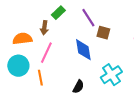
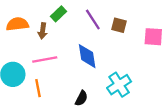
brown square: (103, 33) -> (119, 25), moved
orange semicircle: (22, 39) -> (17, 24), moved
pink line: (46, 53) -> (45, 60), turned 55

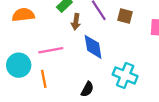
brown arrow: (43, 31) -> (76, 22), moved
cyan cross: (119, 85) -> (125, 75), turned -35

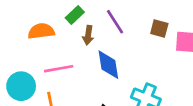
orange semicircle: (23, 15) -> (41, 31), moved
brown square: (125, 16) -> (159, 28), moved

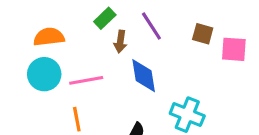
orange semicircle: (41, 31) -> (49, 37), moved
cyan circle: (21, 86) -> (44, 74), moved

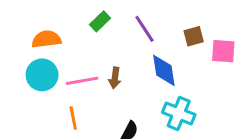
brown square: (203, 34) -> (194, 36), turned -30
brown arrow: (120, 42) -> (115, 78), moved
blue diamond: (144, 76) -> (164, 70), moved

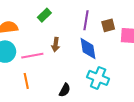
purple line: (145, 29) -> (86, 20), moved, turned 42
brown arrow: (115, 78) -> (56, 45), moved

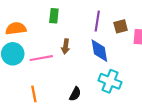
green rectangle: (44, 15) -> (54, 16), turned -40
orange line: (26, 81) -> (34, 94), moved

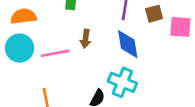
cyan cross: (110, 81) -> (122, 82), moved

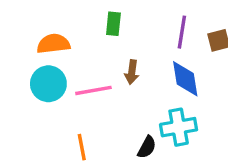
cyan cross: (122, 82) -> (179, 127), turned -32

